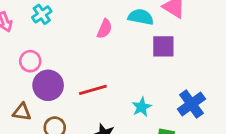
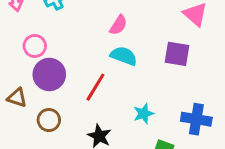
cyan semicircle: (141, 17) -> (124, 56), moved
red line: (93, 90) -> (95, 87), turned -52
blue cross: (191, 104) -> (196, 119), turned 36

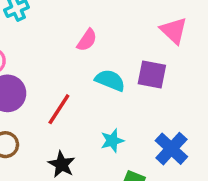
cyan semicircle: (124, 56) -> (110, 80), moved
blue cross: (196, 119) -> (171, 149), turned 32

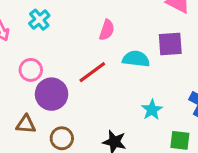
red line: (59, 109) -> (92, 72), moved, turned 36

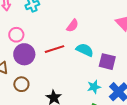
purple square: (170, 44) -> (107, 62), moved
cyan star: (152, 110) -> (94, 87), moved

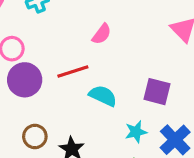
cyan semicircle: (85, 50) -> (103, 96), moved
brown circle: (21, 84) -> (35, 136), moved

